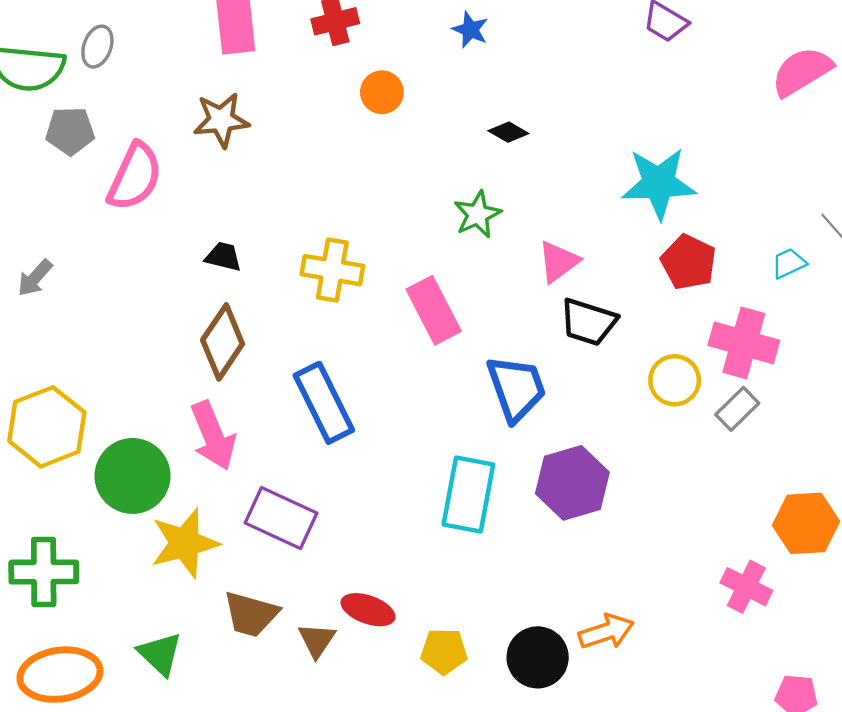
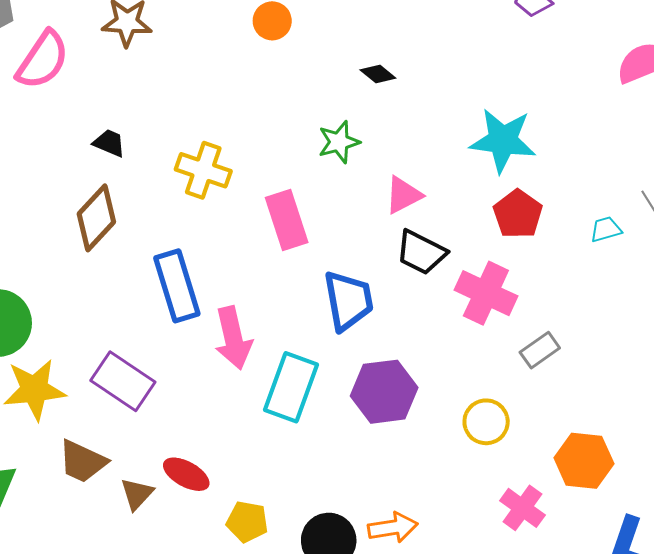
pink cross: (744, 343) -> (486, 293), moved
yellow circle: (675, 380) -> (486, 422), moved
pink arrow: (213, 436) -> (233, 338), moved

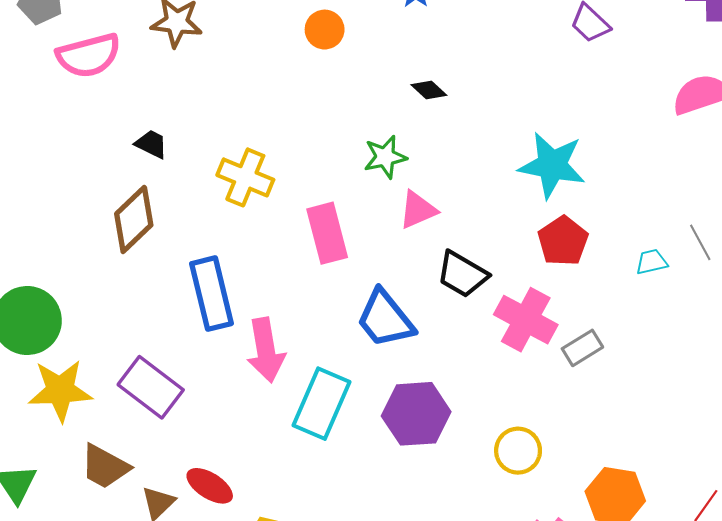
pink semicircle: (43, 60) -> (89, 55), turned 38
pink triangle: (403, 195) -> (418, 210), moved
blue trapezoid: (348, 301) -> (385, 319), turned 148
gray rectangle: (540, 350) -> (582, 348), moved

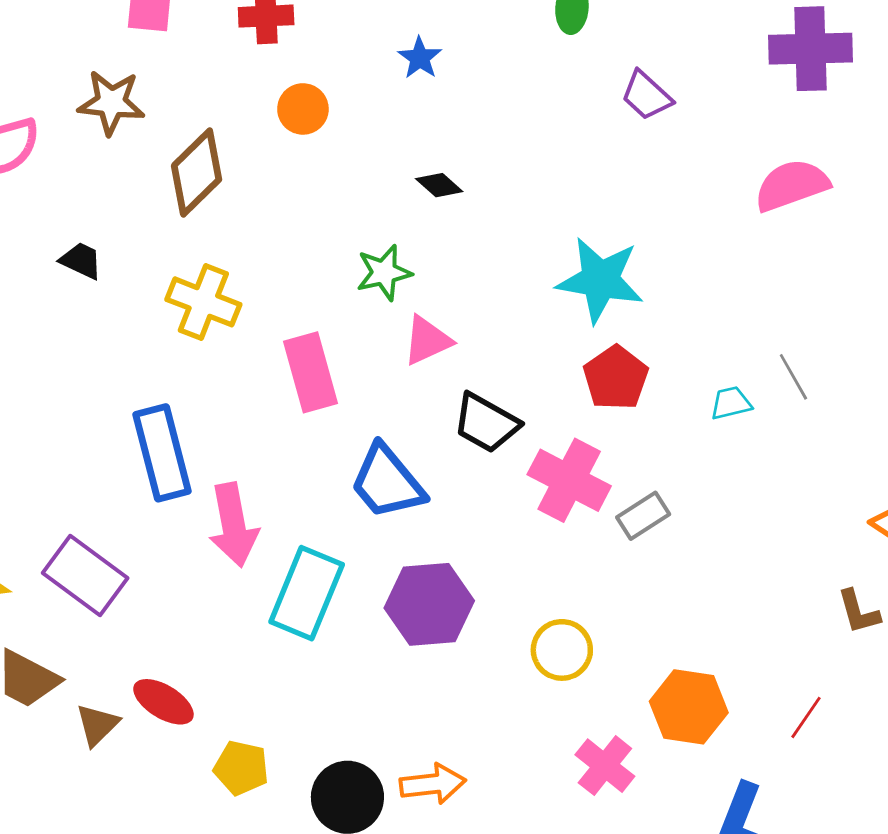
brown diamond: (134, 219) -> (197, 172), moved

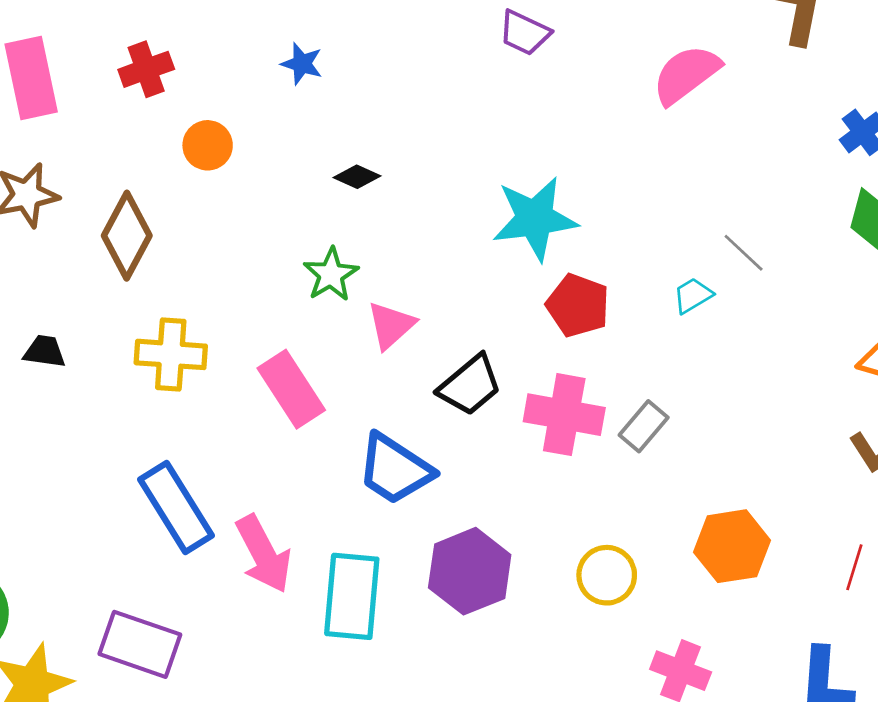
black trapezoid: (486, 423) -> (470, 385), turned -52
orange hexagon: (689, 707) -> (732, 546), moved

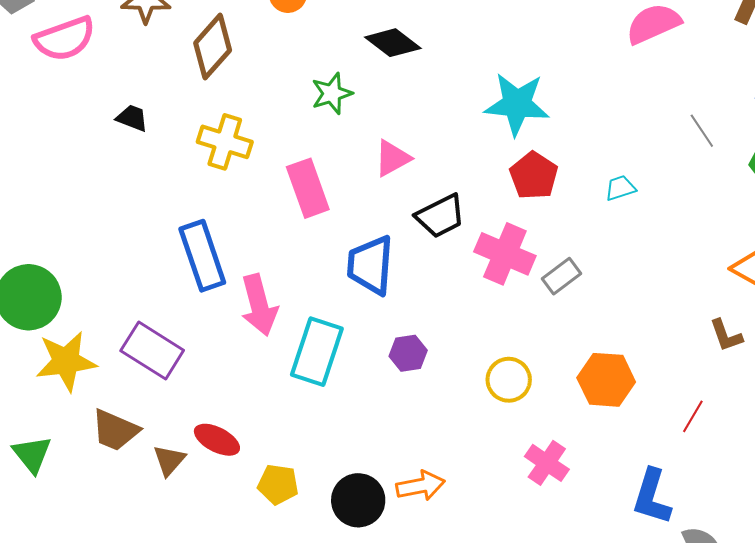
black diamond: (357, 177) -> (393, 43), size x1.6
gray line: (744, 253) -> (702, 131), moved
green star: (331, 275) -> (332, 93), moved
blue trapezoid: (395, 469) -> (370, 265), turned 48
purple hexagon: (470, 571) -> (408, 353), size x0.6

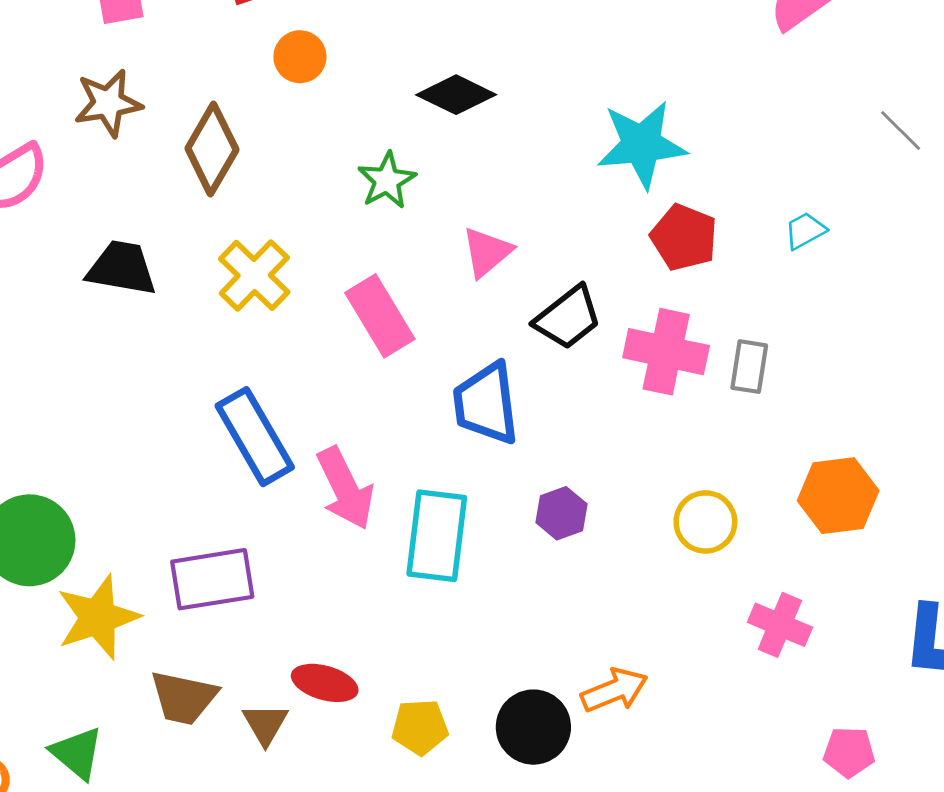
black trapezoid: (132, 118) -> (122, 268), size x1.6
yellow cross: (225, 142) -> (254, 275), turned 38
gray rectangle: (562, 276) -> (749, 367), turned -33
purple rectangle: (152, 351) -> (212, 579), turned -30

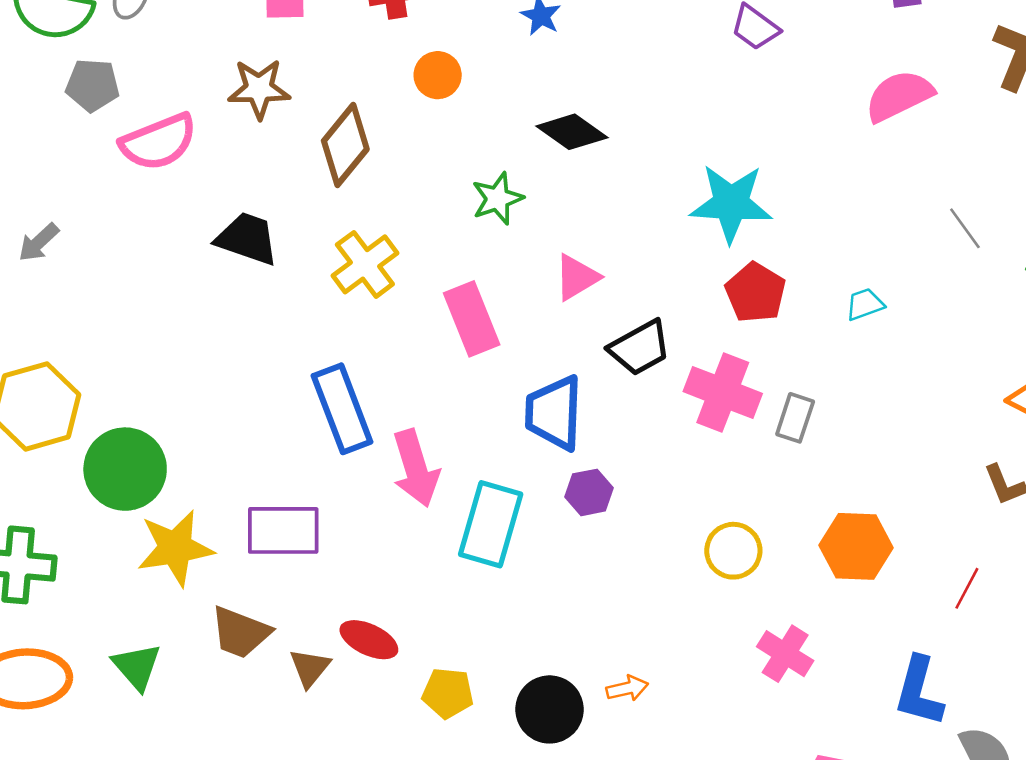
purple hexagon: (561, 513) -> (589, 492), moved
orange arrow: (614, 690) -> (627, 688), size x0.7

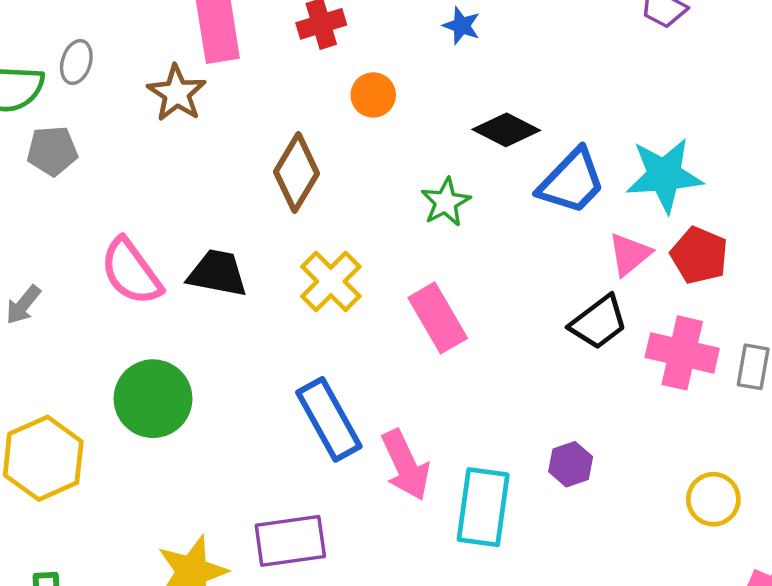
brown star: (259, 89) -> (177, 93), moved, turned -30
pink semicircle: (159, 142) -> (131, 272), moved, turned 84
pink triangle: (577, 277) -> (630, 254), moved
blue trapezoid: (554, 413) -> (572, 182), moved, turned -130
green circle: (125, 469) -> (153, 399), moved

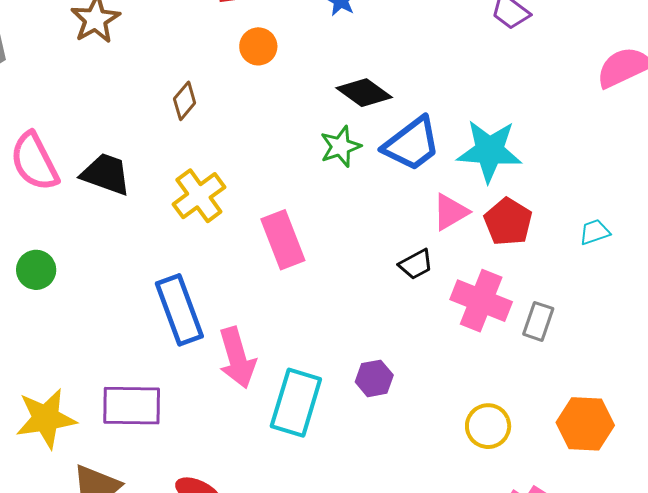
brown diamond: (296, 173) -> (185, 101), size x0.6
green star: (446, 202) -> (341, 147), moved
black trapezoid: (599, 322) -> (416, 264), size x0.7
green circle: (153, 399) -> (36, 270), size x0.6

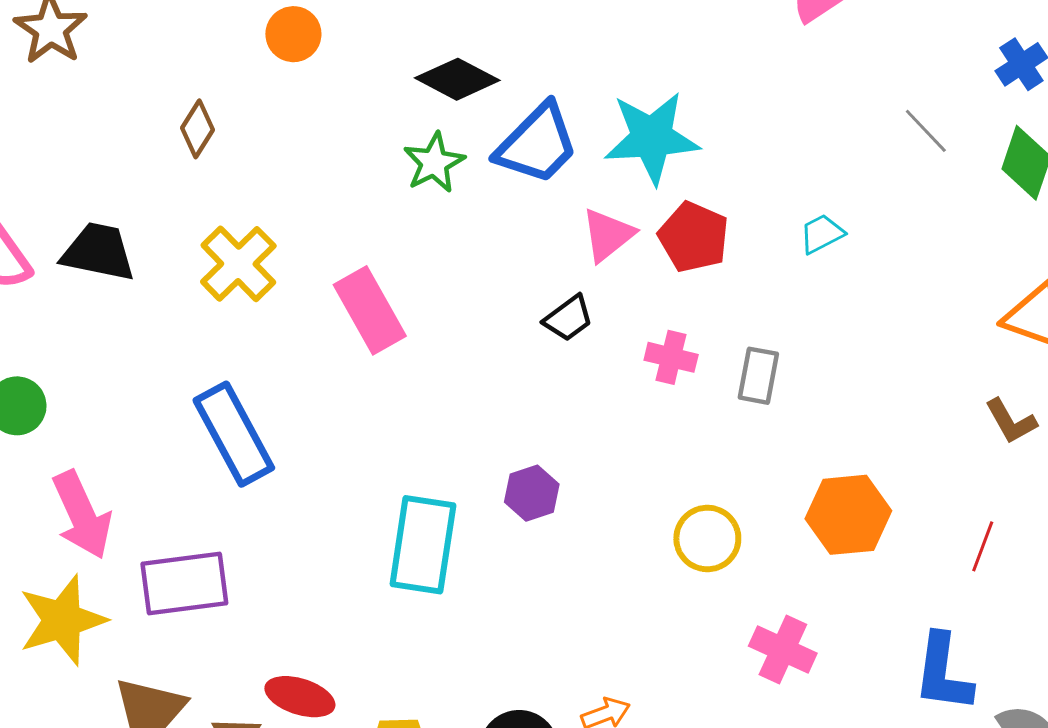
pink cross: (481, 301) -> (671, 357), size x0.6
pink arrow: (237, 358) -> (82, 515), moved

